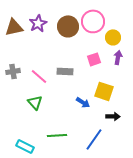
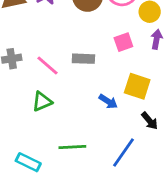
green triangle: (35, 102) -> (42, 101), turned 49
black arrow: (113, 116) -> (150, 121), turned 48

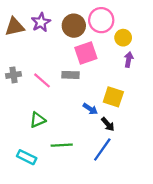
pink square: (123, 42) -> (86, 53), moved, size x1.5
green triangle: (42, 101) -> (38, 120), moved
black arrow: (150, 121) -> (108, 124), moved

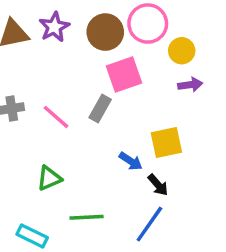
purple arrow: (129, 60) -> (190, 85), turned 72
gray rectangle: (71, 75) -> (100, 108), turned -63
yellow square: (113, 97) -> (166, 142), turned -30

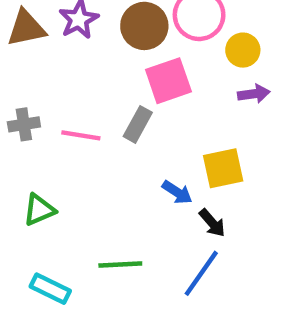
pink line: (56, 117) -> (81, 135), turned -32
green triangle: (49, 178) -> (39, 210), moved

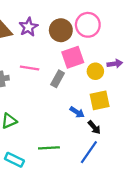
yellow circle: (243, 50) -> (95, 71), moved
pink line: (81, 135) -> (30, 68), moved

